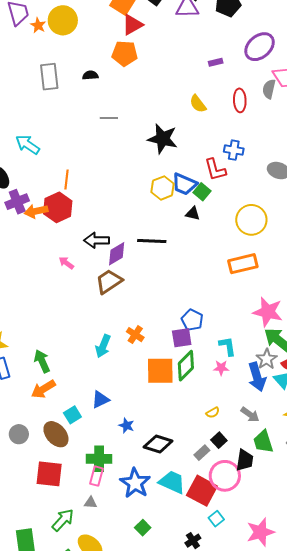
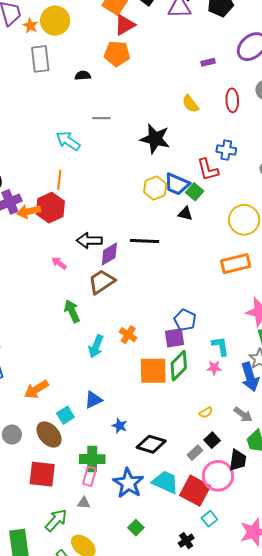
gray rectangle: (49, 77) -> (40, 59), moved
cyan arrow: (28, 145) -> (68, 141), moved
green arrow: (42, 361) -> (72, 311), moved

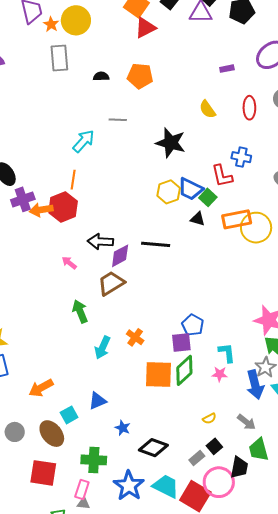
orange pentagon: (117, 54) -> (140, 76), moved
cyan arrow: (68, 141) -> (84, 141), turned 95
orange rectangle: (236, 264) -> (237, 219), moved
pink rectangle: (90, 476) -> (82, 489), moved

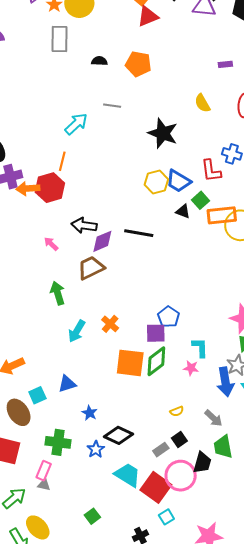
green square: (208, 197) -> (201, 200), moved
blue star: (129, 486) -> (96, 449), moved, size x0.6

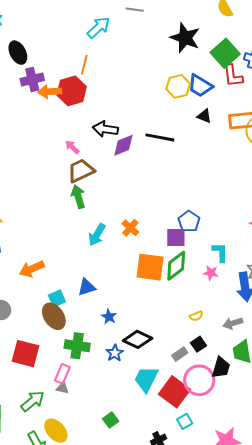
green square: (201, 200) -> (225, 53), moved, size x1.6
brown trapezoid: (91, 268) -> (81, 171), moved
brown ellipse: (19, 412) -> (54, 316), moved
gray arrow: (213, 418) -> (233, 323), turned 120
cyan trapezoid: (128, 475) -> (146, 379), turned -96

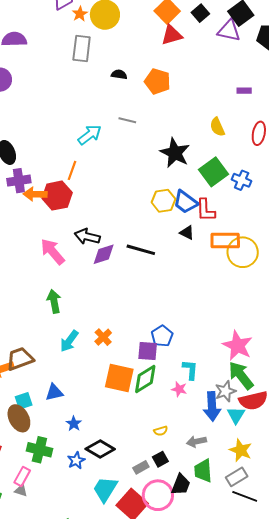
red L-shape: (233, 76) -> (206, 210), moved
pink arrow: (72, 147) -> (53, 251), size x1.8
brown trapezoid: (81, 171) -> (20, 359), moved

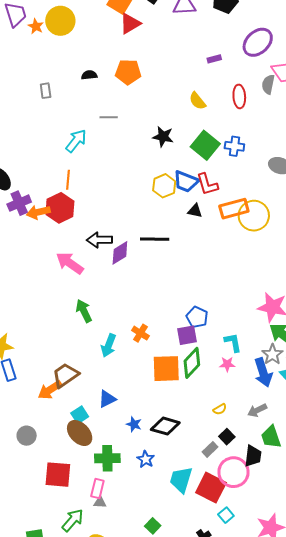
gray rectangle: (82, 49) -> (46, 91), moved, size x0.6
black star: (175, 153) -> (163, 137), size x0.7
black diamond: (100, 449) -> (165, 426), moved

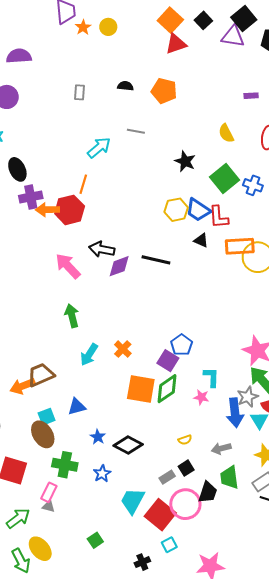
yellow circle: (60, 21) -> (108, 27), size x0.6
purple square: (187, 335) -> (168, 361), turned 30

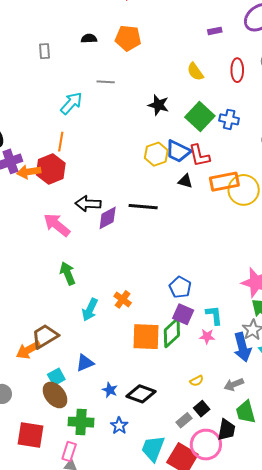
purple square: (168, 361) -> (183, 314), moved

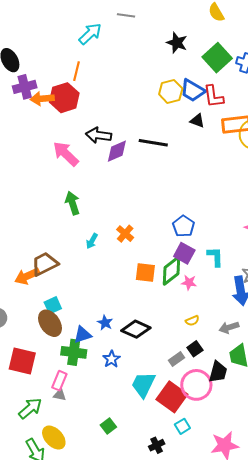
cyan arrow: (90, 310) -> (92, 241), size x0.7
pink star: (207, 336) -> (189, 283), moved
orange square: (146, 337) -> (145, 273), size x0.7
blue triangle: (85, 363) -> (83, 335), moved

